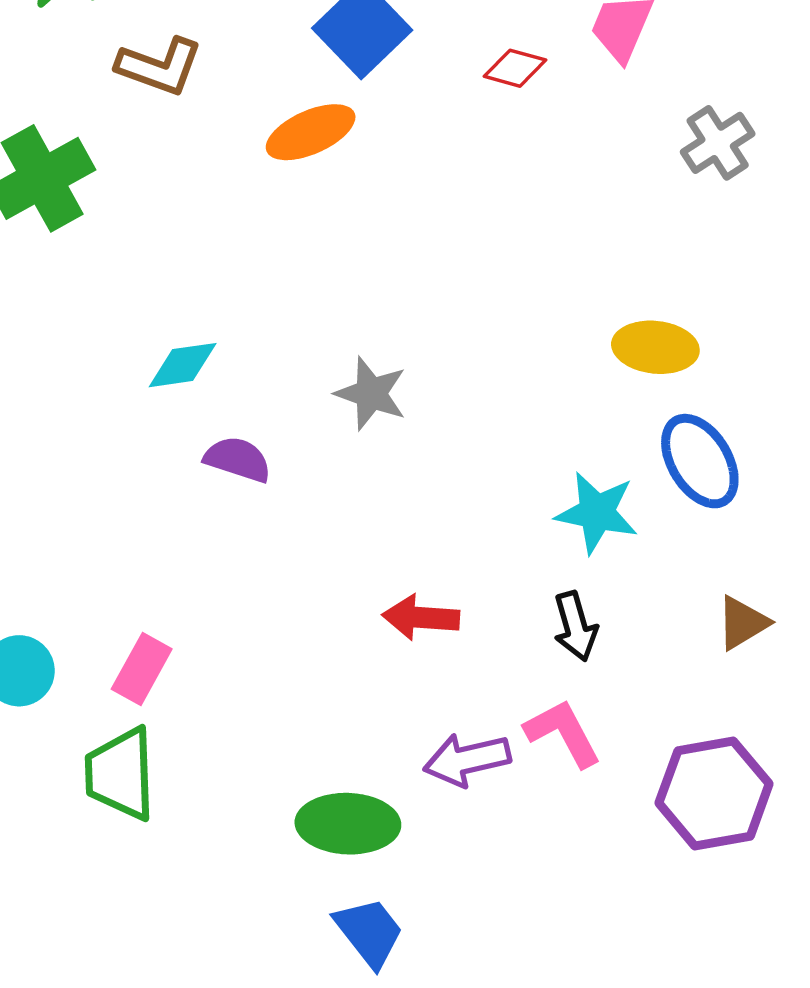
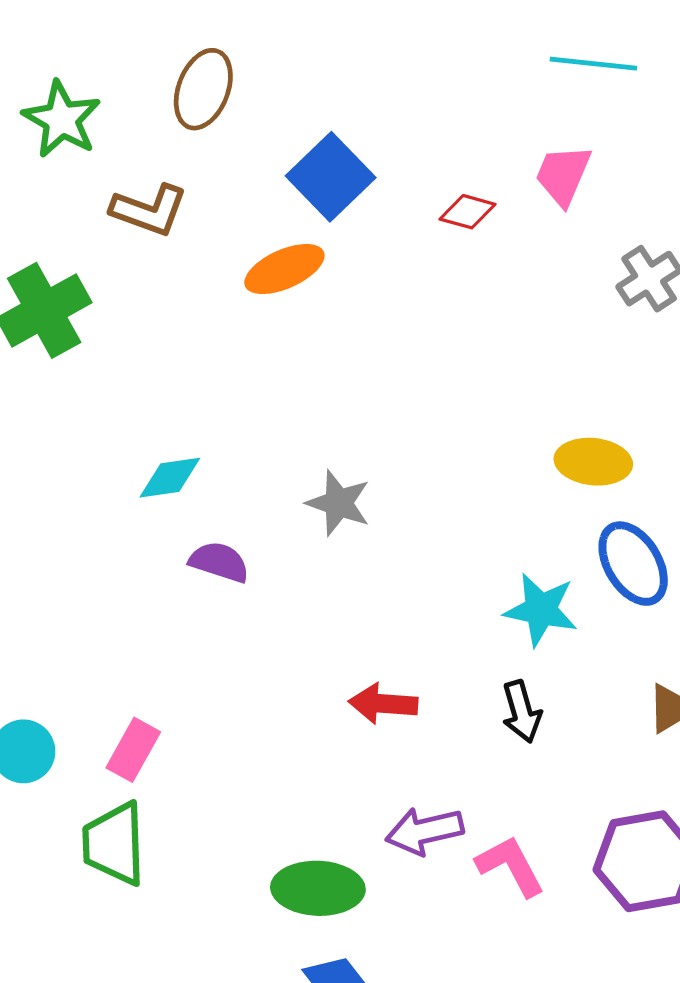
pink L-shape: (563, 733) -> (511, 866), moved

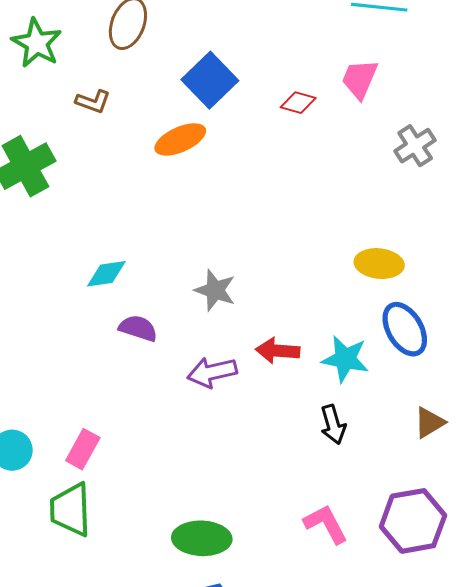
brown L-shape: (149, 210) -> (93, 102), size x0.7
red arrow: (383, 704) -> (278, 351), moved
purple arrow: (425, 831) -> (212, 372), moved

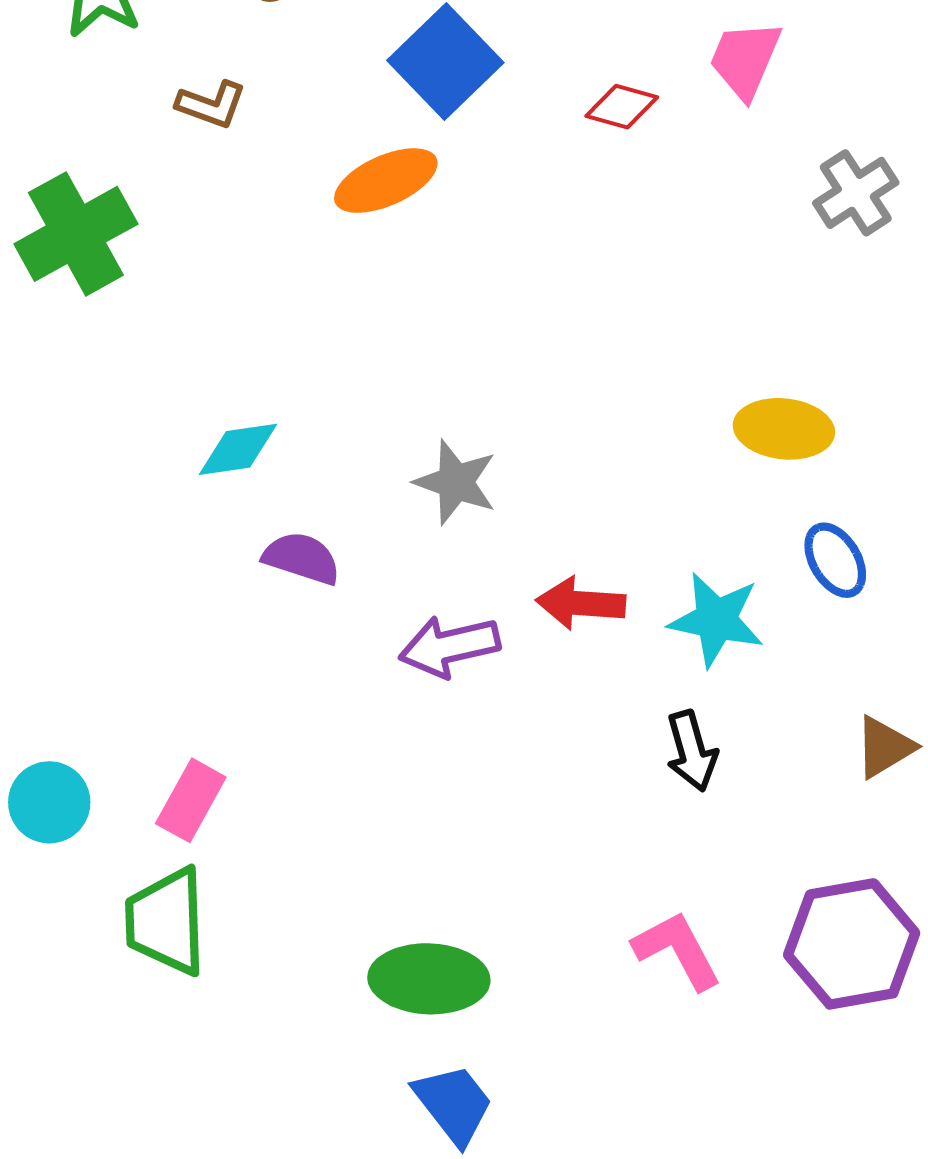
blue ellipse: (405, 329) -> (835, 560), size x0.7

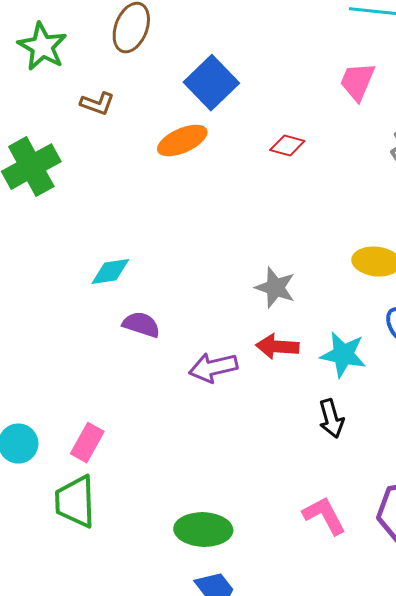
red diamond: (622, 107) -> (287, 146), moved
gray star: (456, 482) -> (275, 288), moved

